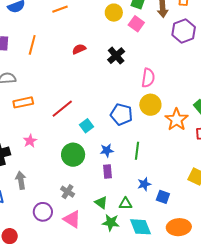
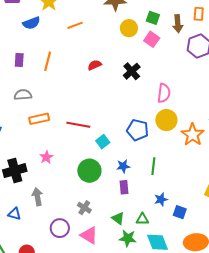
red line: (62, 109) -> (78, 125), turned 50

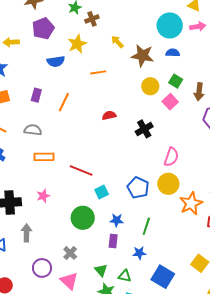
blue star: (161, 199) -> (139, 253), moved
blue square: (180, 212) -> (163, 277), size x1.6

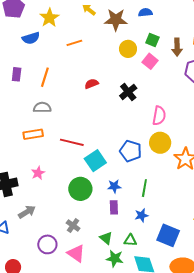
gray semicircle: (33, 130) -> (42, 107), moved
cyan square: (102, 192) -> (95, 161), size x1.5
gray arrow: (26, 233) -> (27, 212), turned 66

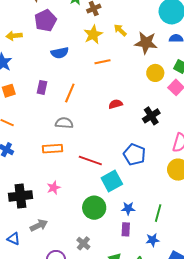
yellow star: (49, 18) -> (93, 35), moved
blue pentagon: (131, 151) -> (134, 155), moved

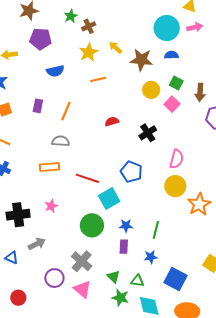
purple pentagon: (45, 20) -> (41, 39), turned 30
gray cross: (83, 243) -> (82, 261), size x1.5

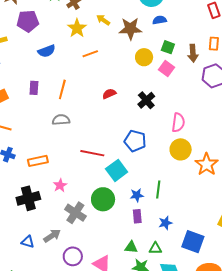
orange rectangle: (49, 167) -> (38, 161), moved
green line: (156, 230) -> (158, 189), moved
gray arrow: (37, 244) -> (52, 236), moved
gray cross: (82, 261) -> (75, 213), moved
green triangle: (113, 277) -> (131, 247), turned -32

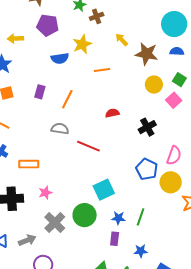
yellow star: (77, 28) -> (82, 44), moved
blue pentagon: (135, 141) -> (147, 169), moved
red line: (92, 153) -> (88, 146), moved

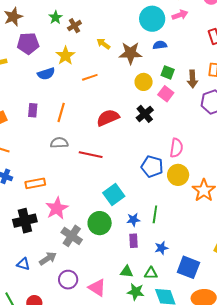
red semicircle: (112, 113) -> (108, 118), size x1.6
black cross: (147, 127) -> (145, 114), moved
pink star: (45, 193) -> (57, 208), size x1.6

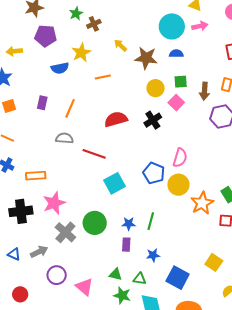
green square: (168, 72) -> (181, 82), turned -32
cyan square: (114, 195) -> (115, 183), moved

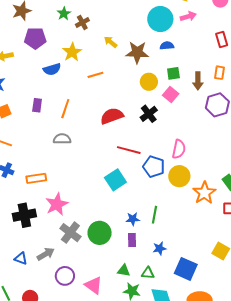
red line: (94, 154) -> (129, 150), moved
green circle: (95, 223) -> (100, 233), moved

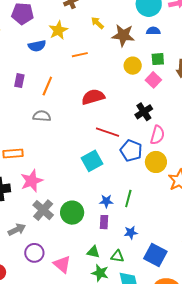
black cross: (149, 114) -> (144, 112), moved

